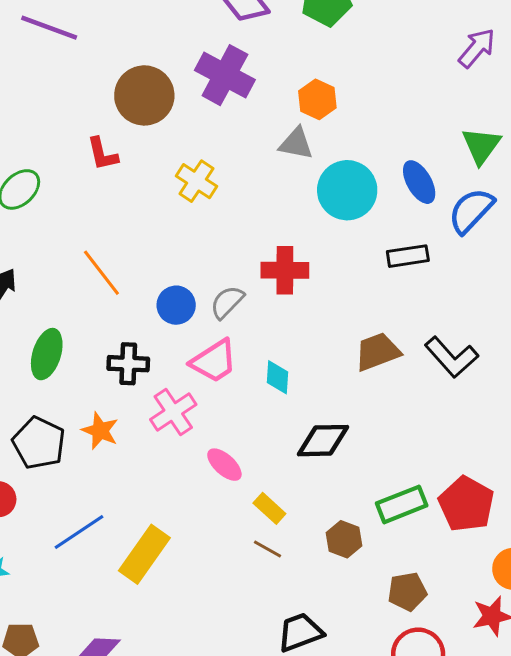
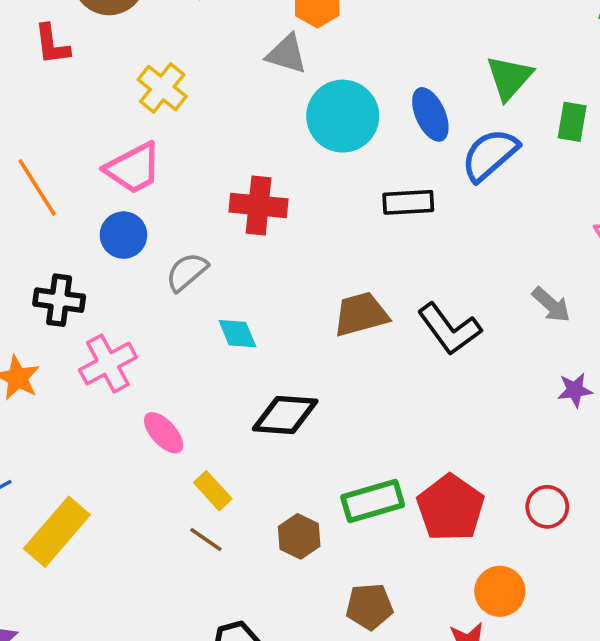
gray semicircle: (227, 302) -> (187, 272), moved
pink trapezoid: (214, 361) -> (133, 168), moved
cyan diamond: (278, 377) -> (237, 334), turned -32

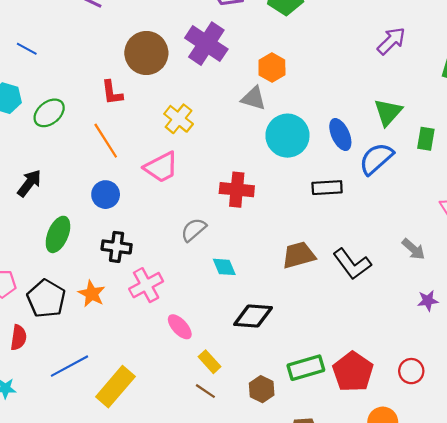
orange line: (37, 188) -> (106, 141), moved
blue circle: (123, 235) -> (106, 195), moved

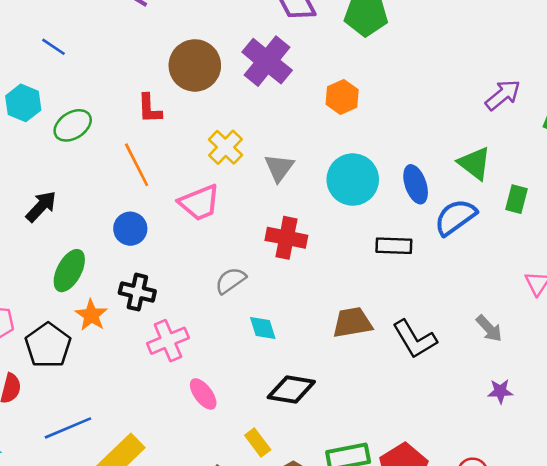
purple arrow: (391, 41) -> (503, 95), moved
gray triangle: (254, 98) -> (279, 168), moved, turned 44
green triangle: (388, 112) -> (475, 163), turned -40
orange star: (92, 294) -> (91, 315), moved
yellow rectangle: (209, 362) -> (258, 442), moved

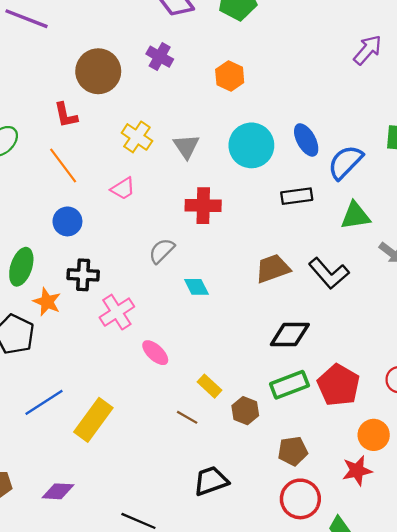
purple cross: (267, 61) -> (160, 57), size x0.6
green triangle: (475, 163) -> (355, 216), moved, turned -36
pink trapezoid: (199, 203) -> (123, 189), size x0.7
black diamond: (291, 390) -> (290, 335), moved

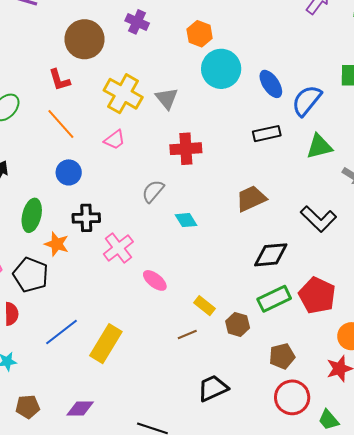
yellow cross: (137, 137) -> (123, 94), size x1.4
cyan circle: (251, 145) -> (221, 69), moved
black L-shape: (329, 273) -> (318, 219), moved
brown line: (187, 417) -> (187, 334), turned -48

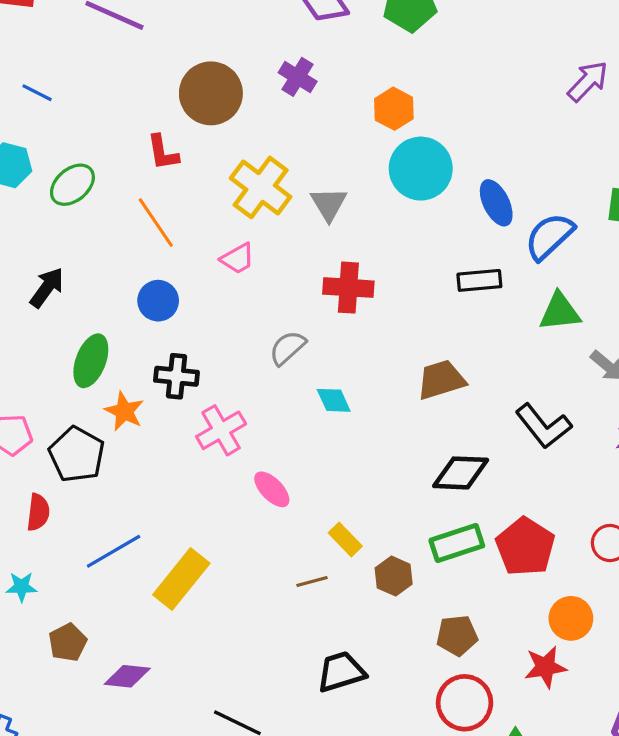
brown pentagon: (28, 407) -> (68, 642), moved, turned -30

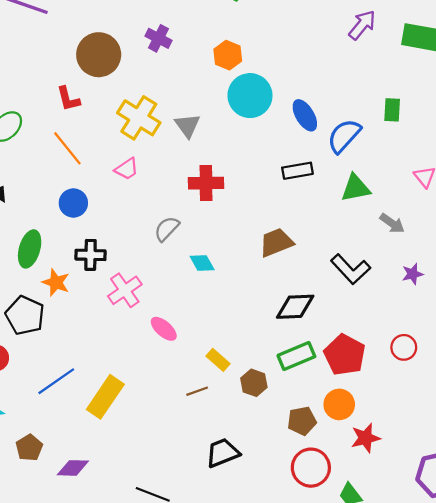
orange circle: (571, 618) -> (339, 404), moved

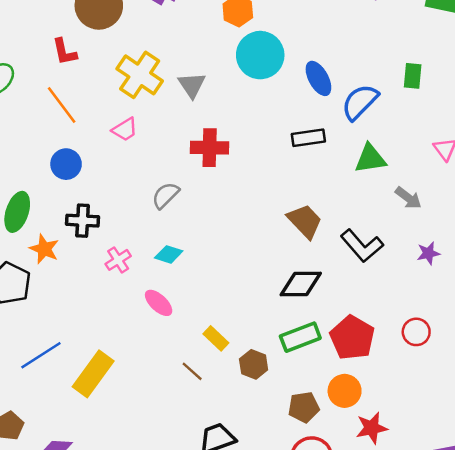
brown trapezoid: (276, 242) -> (305, 221), moved, turned 66
cyan diamond: (202, 263) -> (169, 254), moved, turned -45
pink cross: (125, 290) -> (118, 260), size x0.7
brown line: (197, 391) -> (192, 371), turned 60

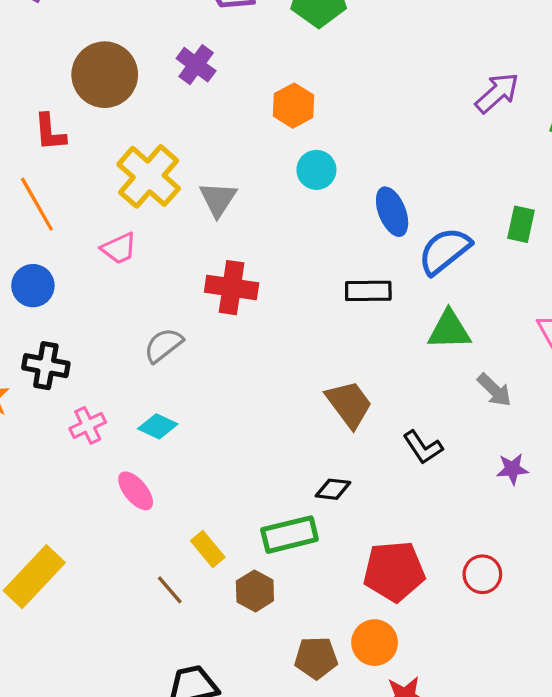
cyan circle: (260, 55) -> (316, 170), size x0.6
black L-shape: (362, 246) -> (423, 447), size x0.7
black diamond: (301, 284) -> (333, 489), size x0.6
green rectangle: (300, 337) -> (290, 535), moved
red pentagon: (352, 338) -> (394, 571), turned 30

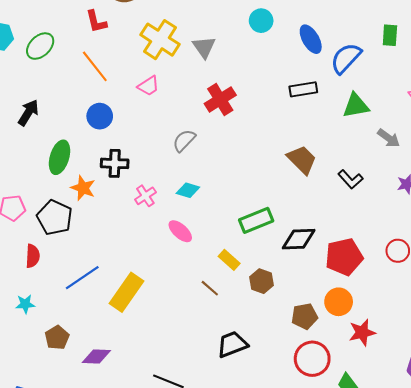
red cross: (232, 288) -> (220, 99), turned -32
black diamond: (333, 489) -> (299, 239), moved, size x1.6
green rectangle: (290, 535) -> (256, 220), moved

